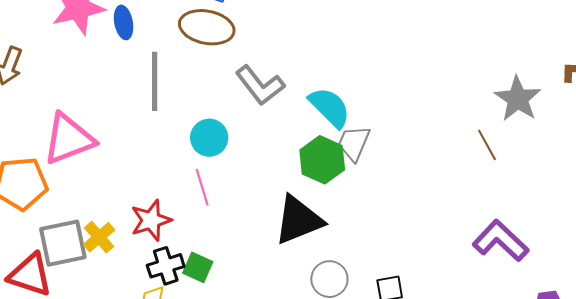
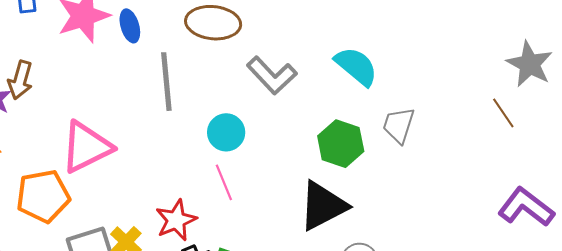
cyan semicircle: (330, 107) -> (356, 66), moved
gray trapezoid: (354, 143) -> (399, 125), moved

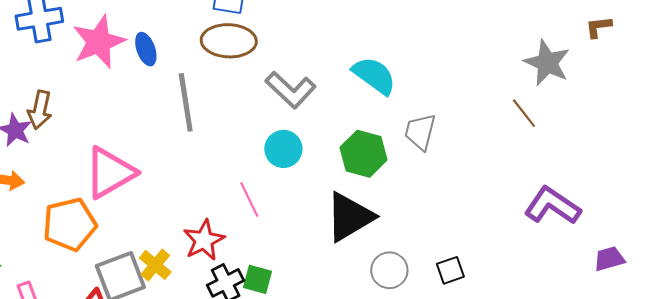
cyan circle: (226, 132) -> (283, 149), moved

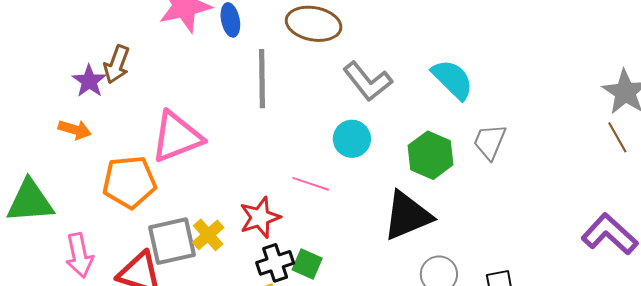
brown line: (524, 113) -> (617, 137), moved
pink line: (249, 199) -> (311, 184), turned -54

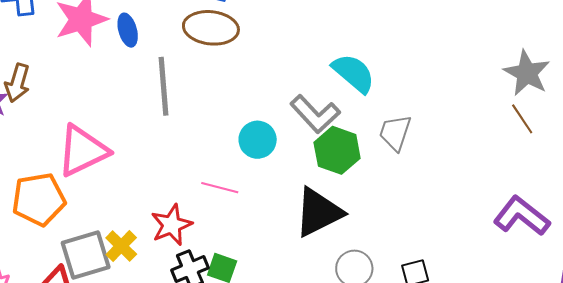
gray L-shape: (368, 81) -> (315, 114), moved

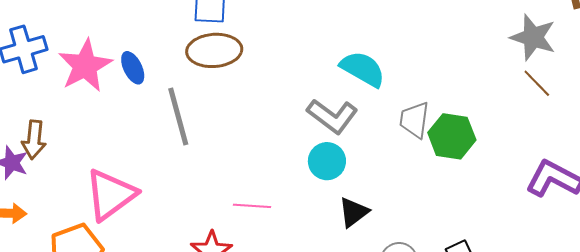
cyan circle: (258, 140) -> (327, 161), moved
green hexagon: (337, 150) -> (452, 136), moved
black triangle: (318, 212) -> (354, 212), size x0.6

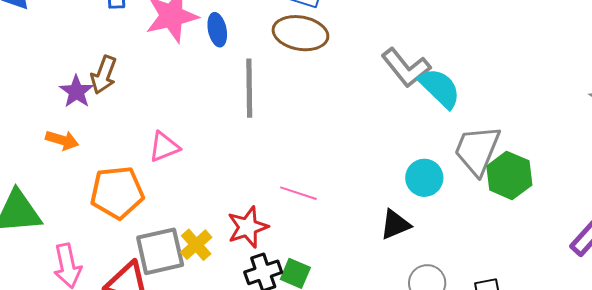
gray L-shape: (332, 116) -> (406, 68), moved
gray trapezoid: (414, 120) -> (477, 150), size x1.4
cyan circle: (327, 161) -> (424, 178), moved
pink triangle: (110, 195) -> (164, 147), size x0.6

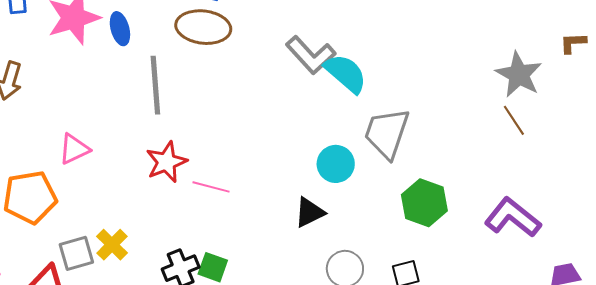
green hexagon: (509, 175) -> (424, 203), moved
red star: (248, 227) -> (166, 162), moved
gray square: (160, 251) -> (76, 253), size x0.7

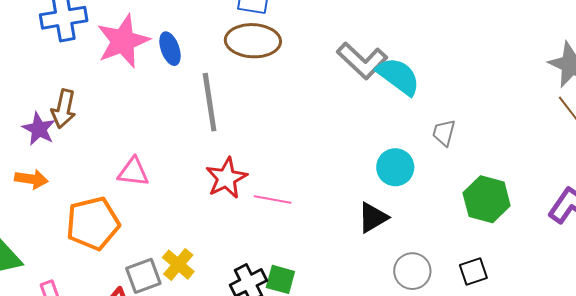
gray trapezoid: (387, 133) -> (444, 133), size x0.5
pink triangle: (74, 149) -> (133, 172), turned 36

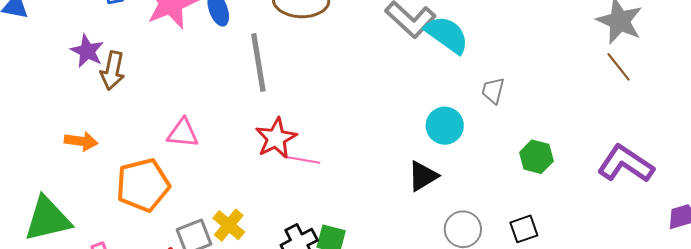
purple star: (39, 129) -> (87, 51), moved
green hexagon: (487, 199) -> (536, 157), size x0.7
pink line: (273, 200) -> (301, 160), moved

